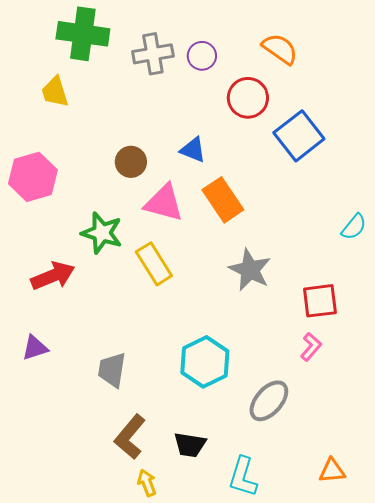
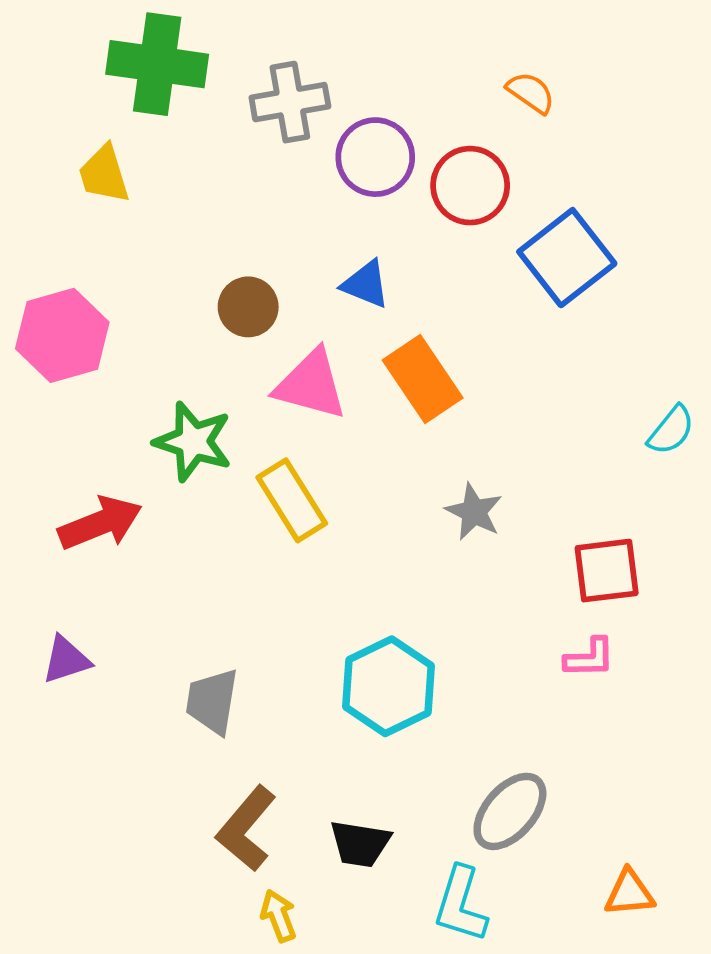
orange semicircle: (280, 49) -> (531, 93), size x0.7
purple circle: (202, 56) -> (375, 157), moved, size x1.4
gray star: (250, 270) -> (474, 512), size x0.7
pink L-shape: (311, 347) -> (590, 658), turned 48
gray ellipse: (269, 401) -> (510, 811), moved

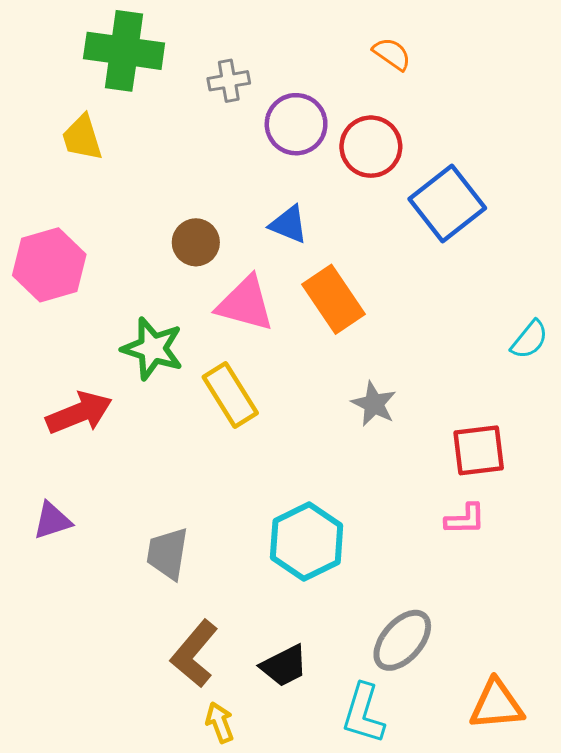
orange semicircle: (531, 93) -> (392, 54), moved
gray cross: (290, 102) -> (229, 81), size x0.7
black trapezoid: (360, 844) -> (284, 666), turned -36
orange triangle: (629, 893) -> (497, 705), size x1.4

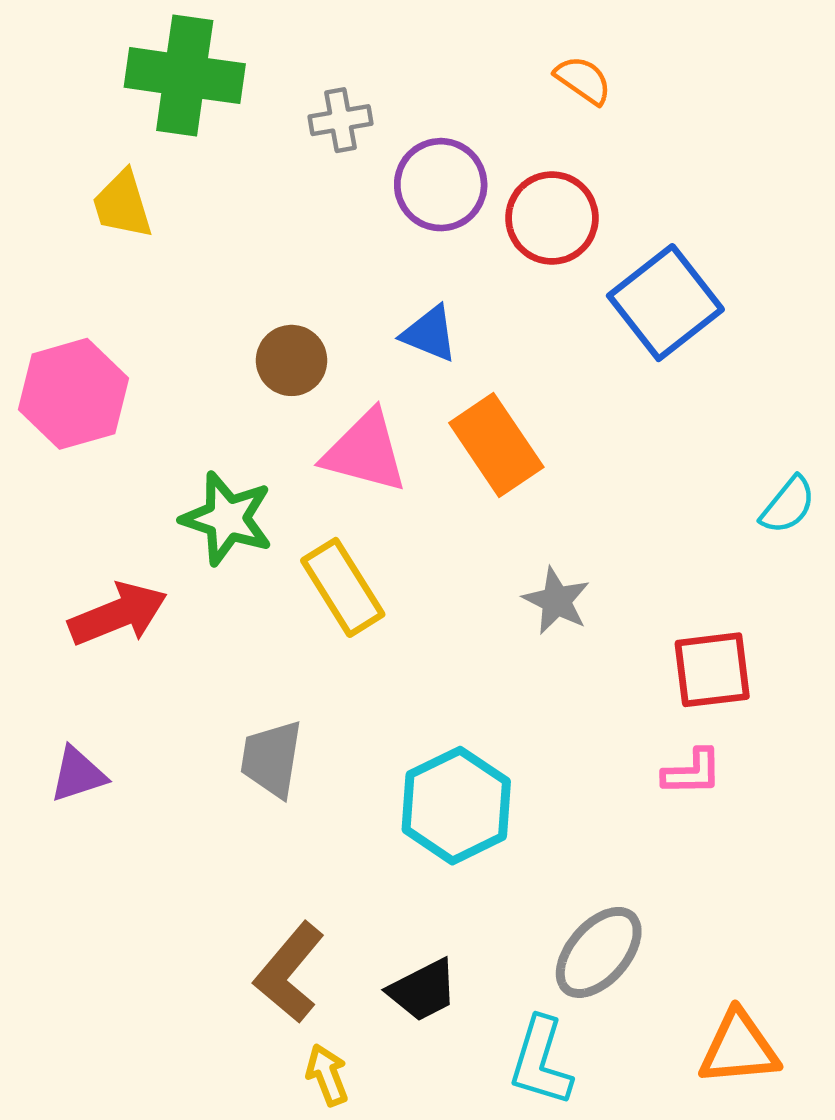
gray trapezoid: (167, 554) -> (272, 759), moved

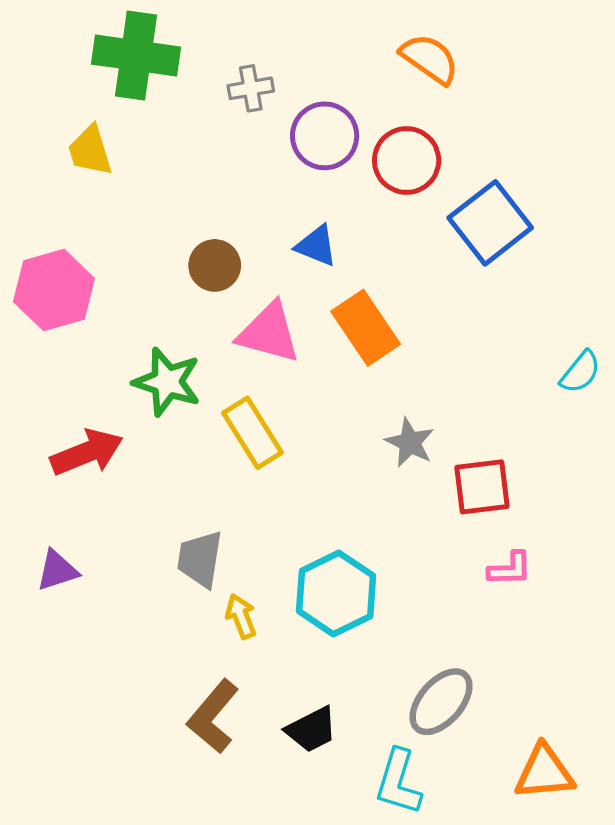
orange semicircle: (583, 80) -> (430, 59), size x1.4
red square: (712, 670) -> (482, 487), moved
yellow arrow: (327, 1075) -> (241, 616), moved

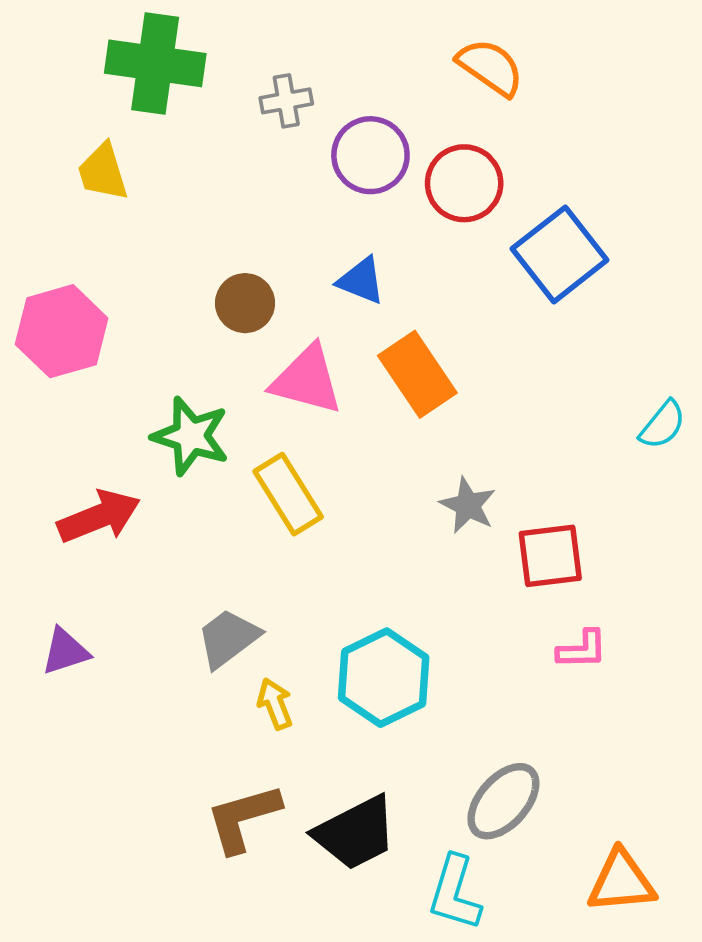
gray trapezoid: (200, 559) -> (228, 638), turned 44
brown L-shape: (213, 716) -> (243, 818), turned 34
black trapezoid: (311, 730) -> (356, 833), size x1.4

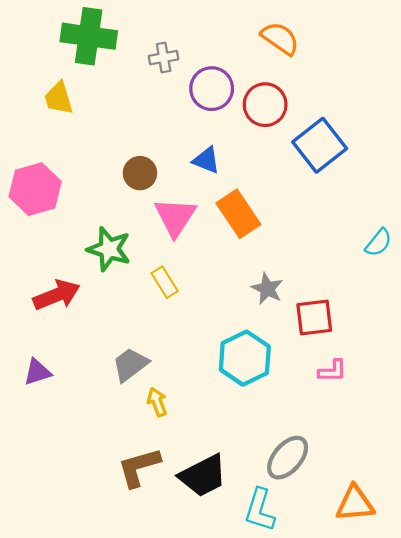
pink triangle: (307, 380) -> (175, 217), turned 48
yellow rectangle: (288, 494) -> (165, 282), size x0.7
cyan hexagon: (384, 678) -> (245, 358), moved

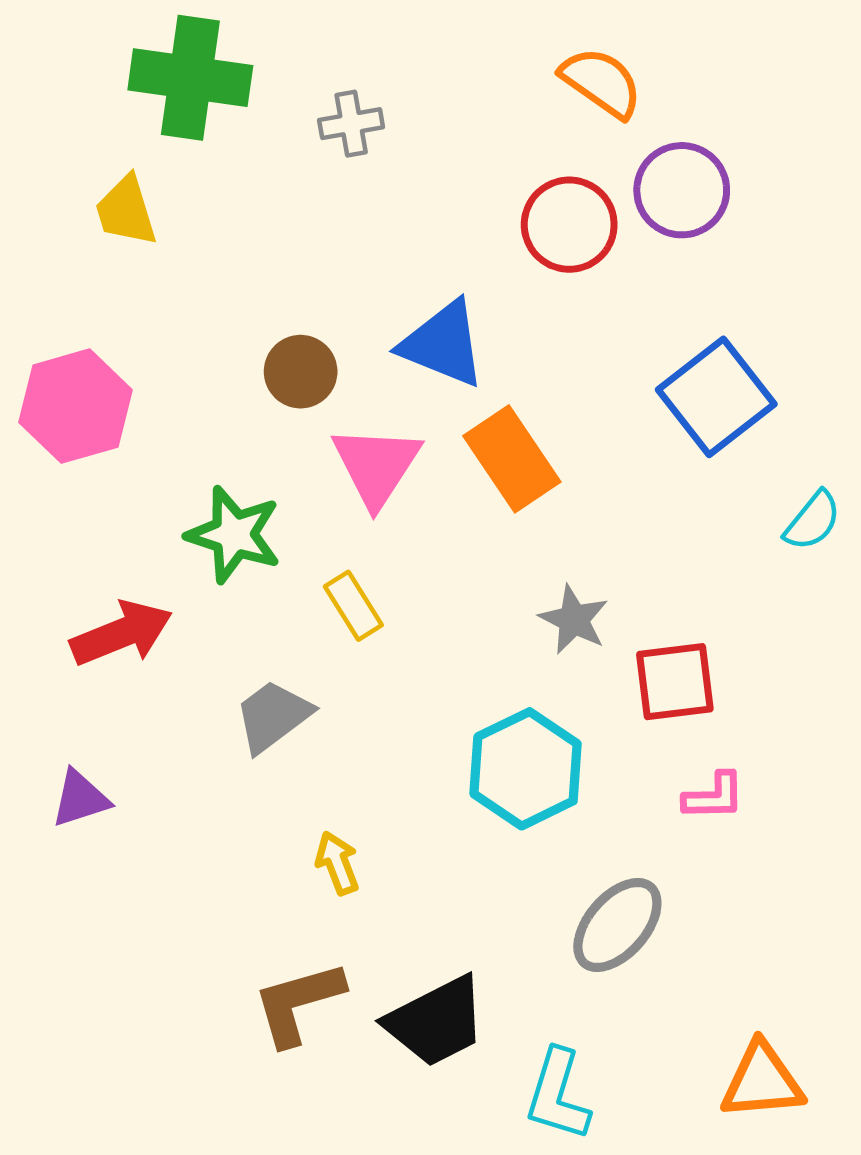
purple circle: (212, 89) -> (682, 190), moved
blue square: (320, 145) -> (716, 397), moved
blue triangle: (206, 160) -> (443, 344), size x1.5
gray trapezoid: (130, 365) -> (273, 716), moved
gray ellipse: (288, 458) -> (617, 925), moved

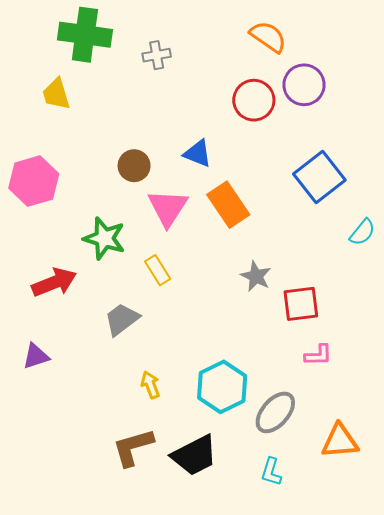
blue triangle: (443, 344) -> (198, 153), size x0.7
cyan hexagon: (526, 769) -> (222, 387), moved
orange triangle: (762, 1081) -> (340, 441), moved
cyan L-shape: (558, 1095) -> (271, 472), moved, size x0.7

